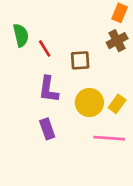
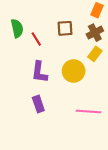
brown square: (80, 60) -> (65, 28), moved
yellow circle: (89, 103) -> (74, 71), moved
yellow rectangle: (117, 104) -> (95, 54), moved

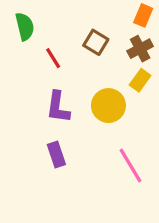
green semicircle: (17, 28) -> (25, 27), moved
brown square: (65, 28) -> (96, 42), turned 35
pink line: (88, 111) -> (131, 166), turned 55

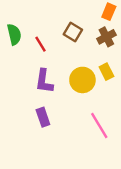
green semicircle: (25, 27) -> (14, 34), moved
yellow rectangle: (140, 80) -> (106, 72), moved, turned -63

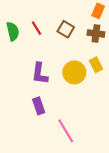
brown cross: (106, 37) -> (96, 34), turned 35
red line: (41, 44) -> (36, 28), moved
pink line: (99, 126) -> (66, 131), moved

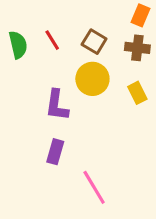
yellow circle: (74, 72) -> (92, 79), moved
purple rectangle: (39, 106) -> (55, 152), turned 35

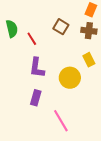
red line: (52, 40) -> (32, 39), moved
yellow circle: (92, 79) -> (70, 78), moved

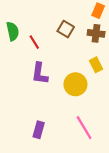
purple rectangle: (36, 98) -> (39, 130), moved
pink line: (61, 121) -> (84, 128), moved

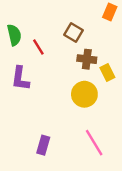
brown cross: (96, 33) -> (87, 59), moved
purple L-shape: (40, 73) -> (20, 79), moved

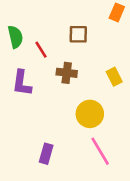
brown square: (74, 32) -> (78, 34), turned -30
brown cross: (87, 59) -> (67, 73), moved
yellow circle: (84, 94) -> (90, 114), moved

